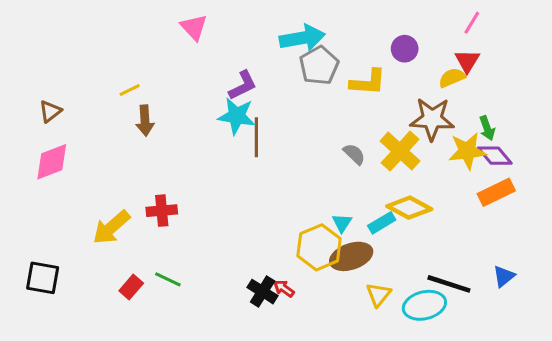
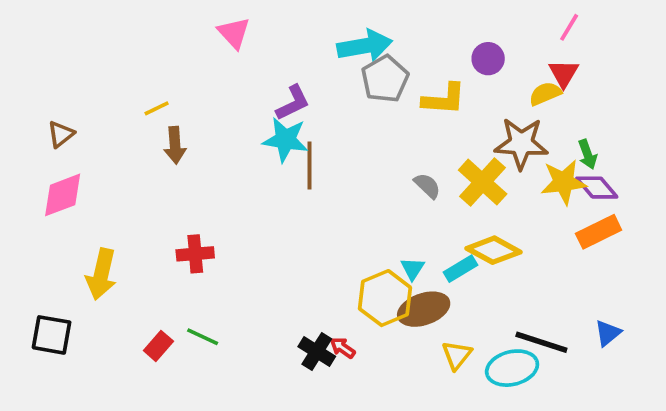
yellow arrow: (111, 227) -> (101, 274), moved, turned -36

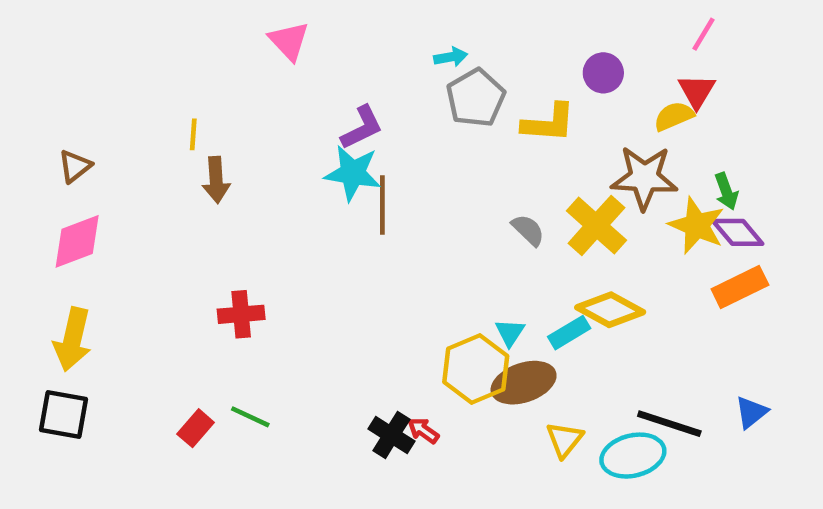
cyan arrow: (365, 46) -> (451, 57), size x0.5
yellow line: (157, 108) -> (193, 134), turned -60
yellow star: (564, 182) -> (697, 225), turned 30
yellow arrow: (101, 274) -> (73, 339), moved

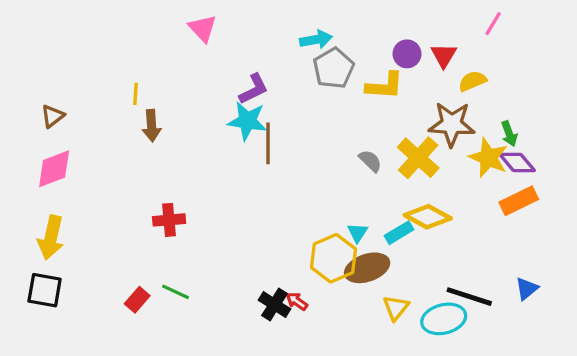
cyan arrow: (451, 57) -> (316, 40), size x1.4
purple circle: (603, 73) -> (407, 54), moved
red triangle: (697, 91) -> (444, 55), moved

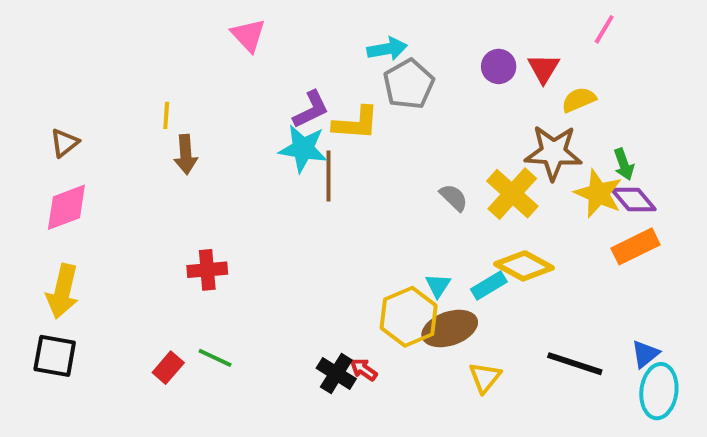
yellow L-shape: (385, 86) -> (356, 123), moved
cyan ellipse: (444, 319) -> (659, 391), moved, turned -69

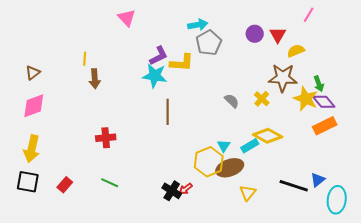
brown line: (328, 176) -> (168, 112), moved
yellow cross: (512, 194) -> (262, 99), size x0.6
blue triangle: (645, 354) -> (318, 180), moved
red rectangle: (168, 368) -> (65, 185), moved
red arrow: (364, 370) -> (186, 189), turned -72

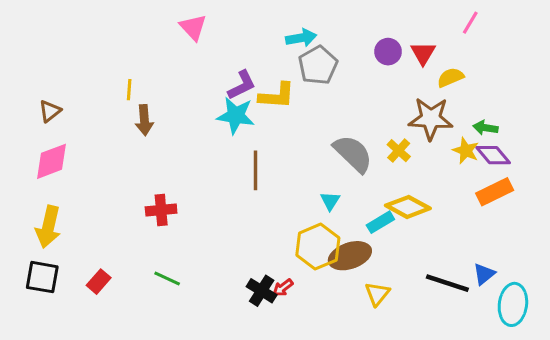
green arrow: (319, 84) -> (486, 128), turned 119
yellow star: (306, 99) -> (466, 151), size x0.7
gray semicircle: (232, 101) -> (353, 154), size x1.8
cyan triangle: (224, 146) -> (330, 201), moved

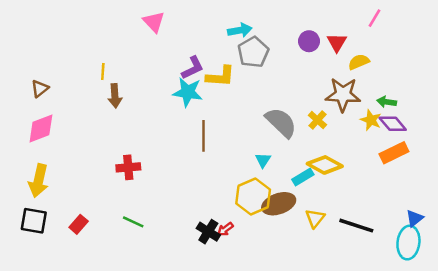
blue triangle: (484, 274) -> (415, 218), moved
yellow triangle: (377, 294) -> (315, 218), moved

